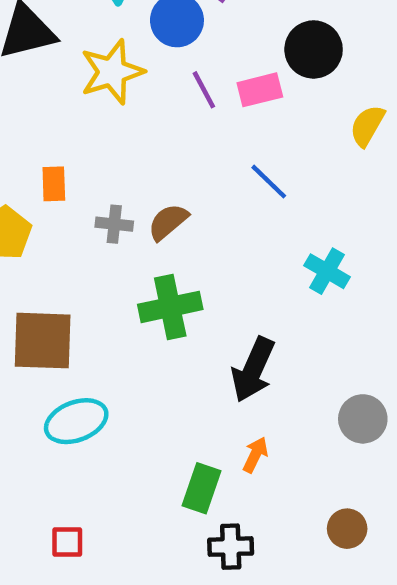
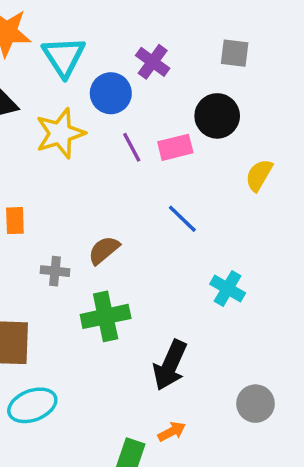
gray cross: (114, 224) -> (55, 271), moved
orange arrow: (255, 455) -> (172, 431), turned 36

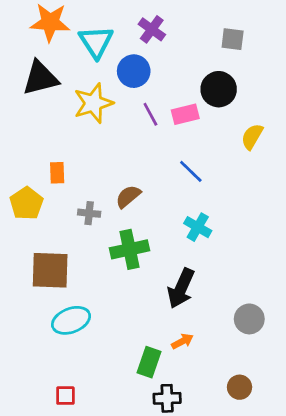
purple cross: (153, 62) -> (152, 29), moved
cyan cross: (228, 289) -> (198, 227), moved

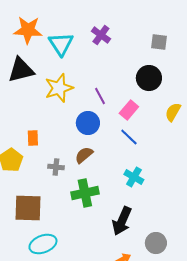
blue circle: (134, 71) -> (88, 123), moved
pink rectangle: (185, 114) -> (129, 110), moved, turned -36
gray circle: (249, 319) -> (156, 243), moved

